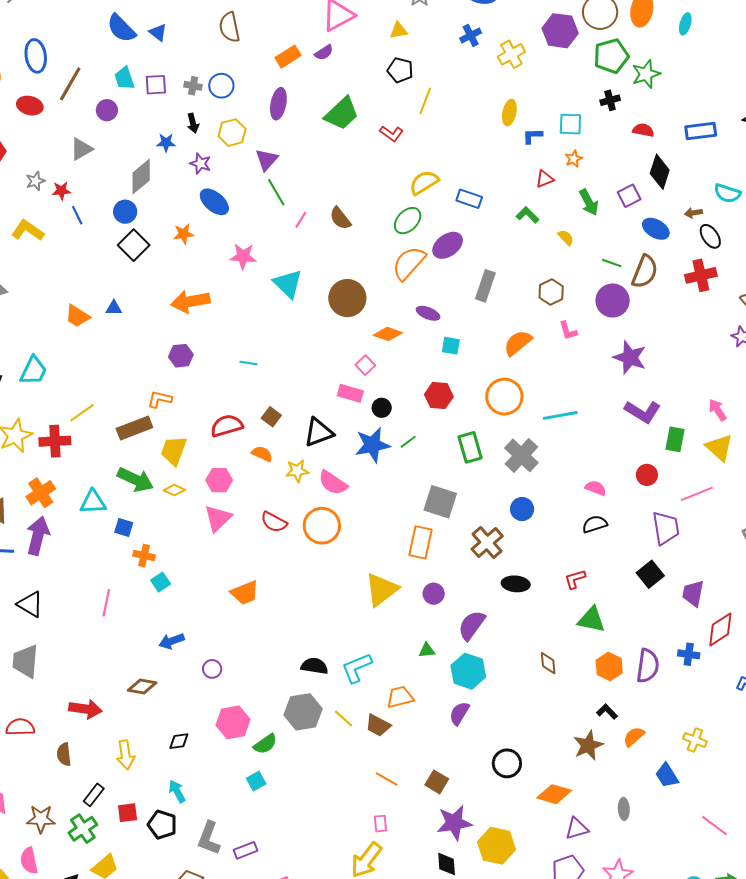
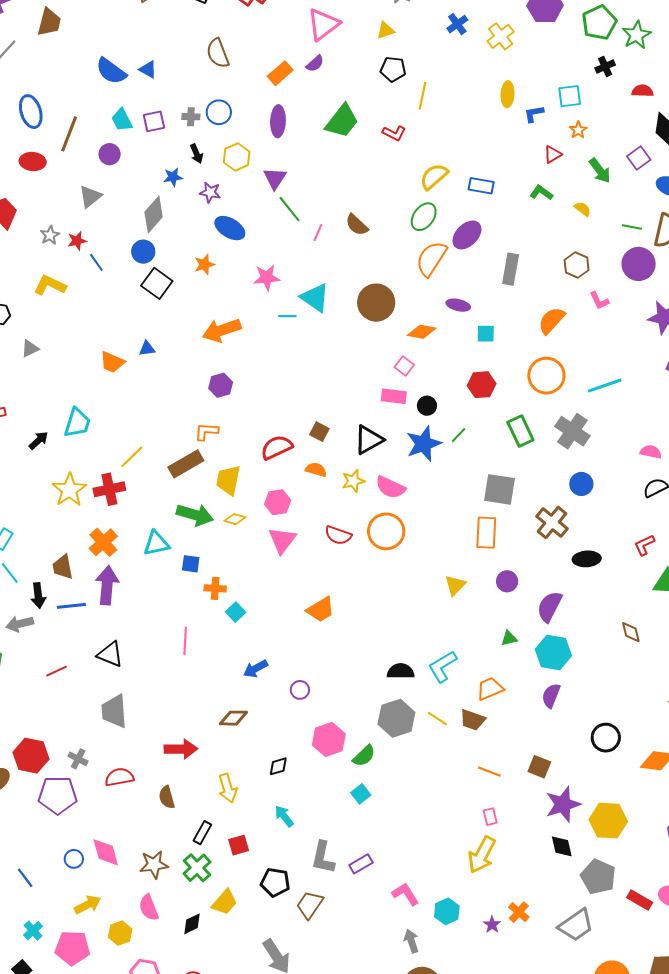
cyan line: (249, 363) -> (287, 316), moved
yellow triangle: (382, 590) -> (455, 585), size x0.6
black pentagon: (162, 825) -> (275, 882), moved

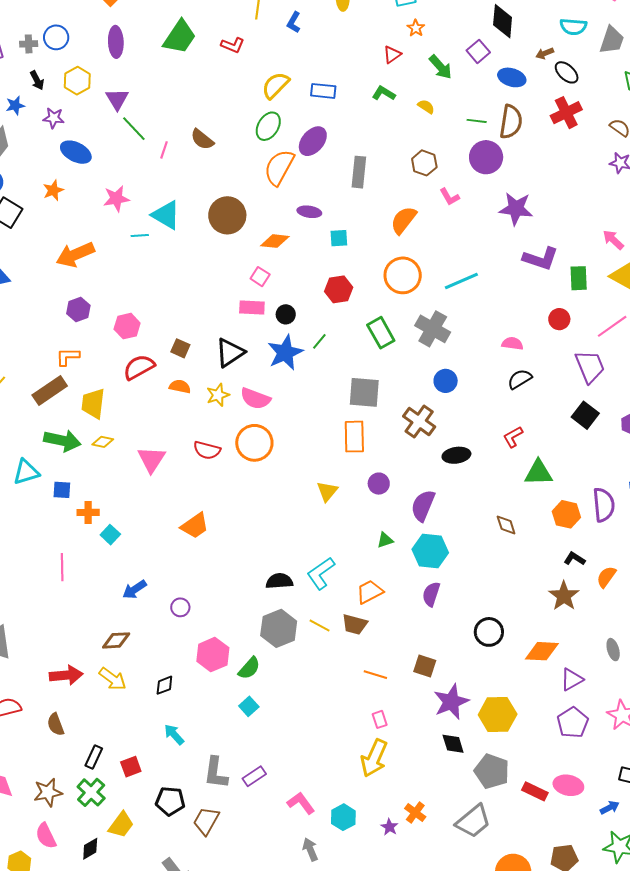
blue L-shape: (534, 114) -> (294, 22), moved, turned -45
pink hexagon: (278, 502) -> (127, 326), moved
yellow arrow: (228, 788) -> (113, 679), moved, turned -32

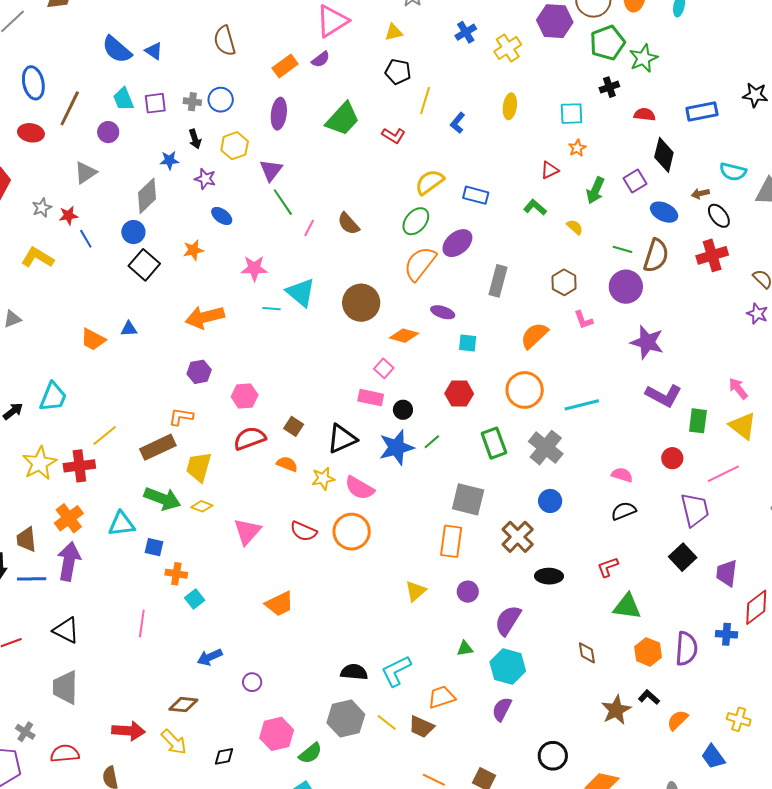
green arrow: (441, 67) -> (595, 190), turned 56
blue ellipse: (76, 152) -> (222, 216), size x0.7
brown star: (564, 596) -> (616, 710), moved

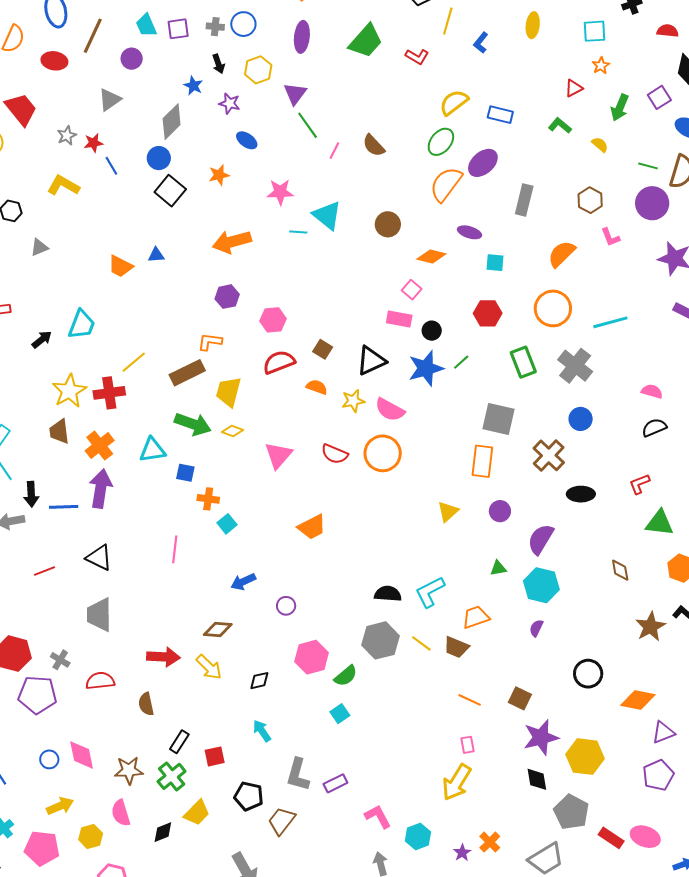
blue star: (169, 160) -> (193, 86), turned 30
brown circle: (361, 303) -> (388, 224), size x0.7
brown trapezoid: (26, 539) -> (59, 432), moved
purple semicircle: (502, 709) -> (536, 628), size x0.7

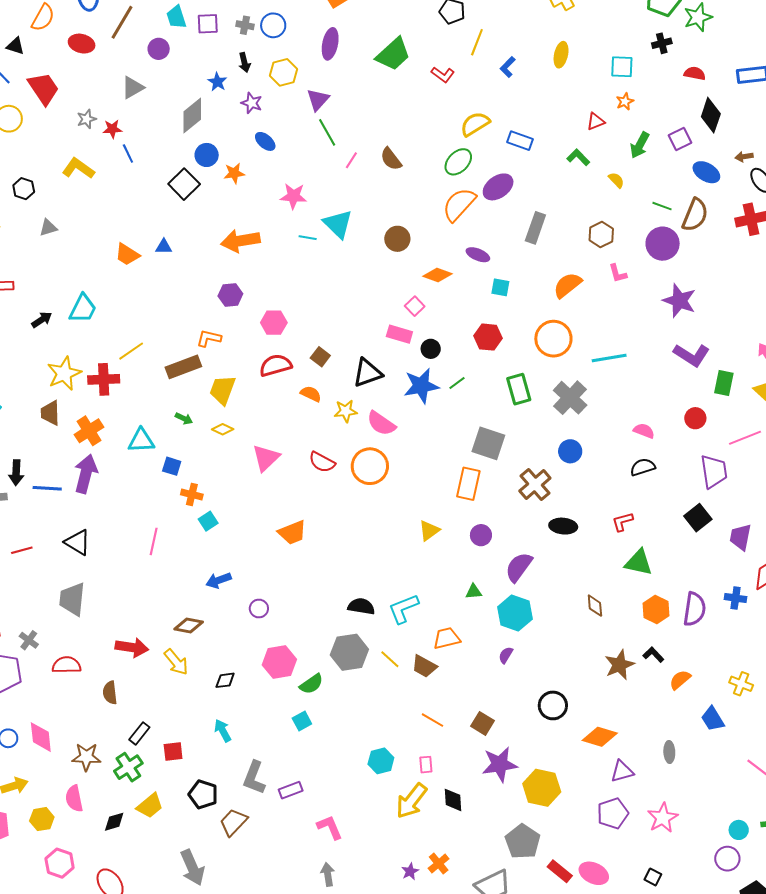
blue circle: (159, 158) -> (207, 155), moved
green arrow: (193, 424) -> (184, 418), size x0.5
black diamond: (537, 779) -> (453, 800), moved
cyan hexagon: (418, 837) -> (381, 761), moved

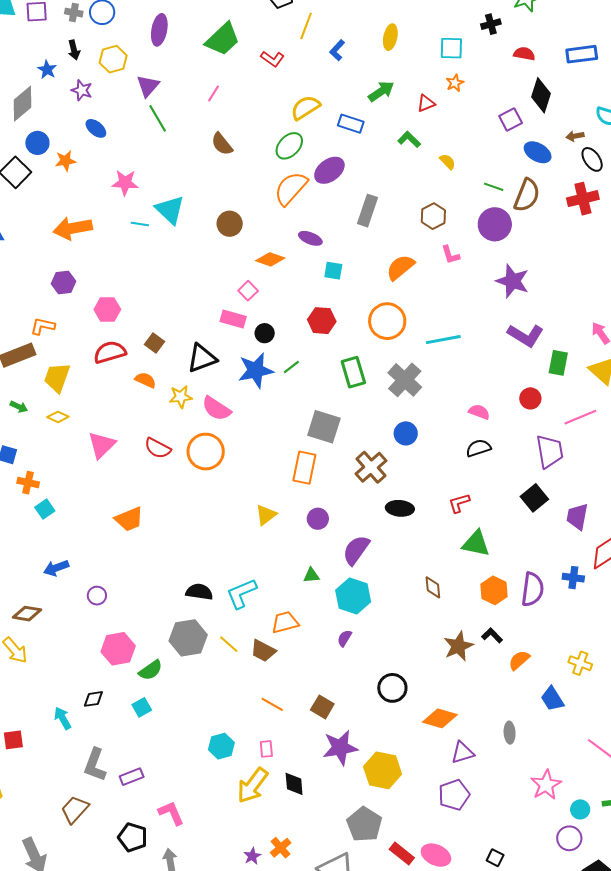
green arrow: (640, 145) -> (381, 91), moved, turned -152
pink line: (351, 160) -> (213, 93), moved
black diamond: (225, 680) -> (93, 699), moved
black pentagon: (203, 794) -> (133, 837), moved
pink star: (663, 818) -> (546, 785), moved

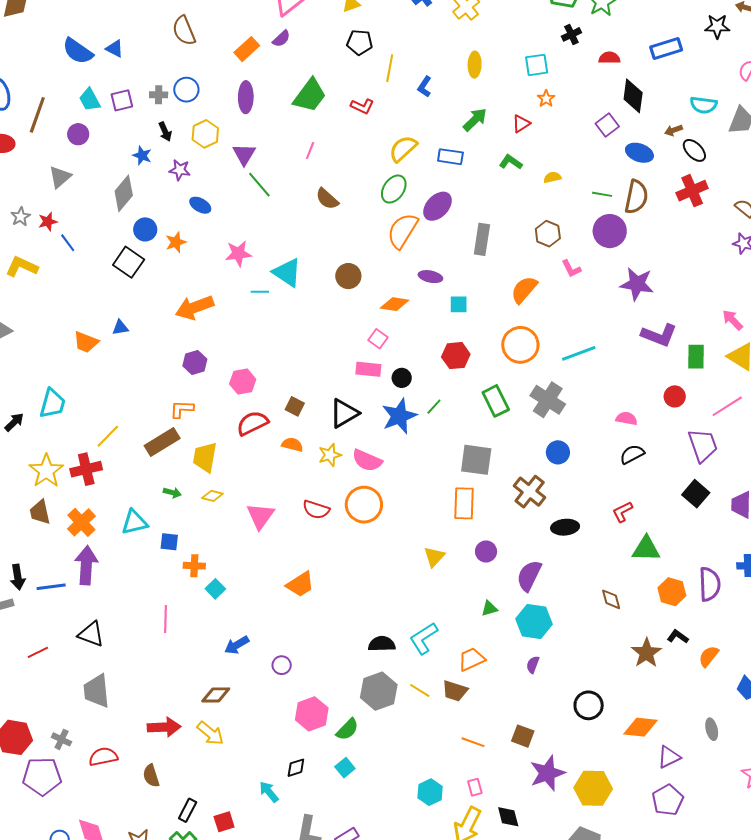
yellow semicircle: (448, 162) -> (552, 177), turned -48

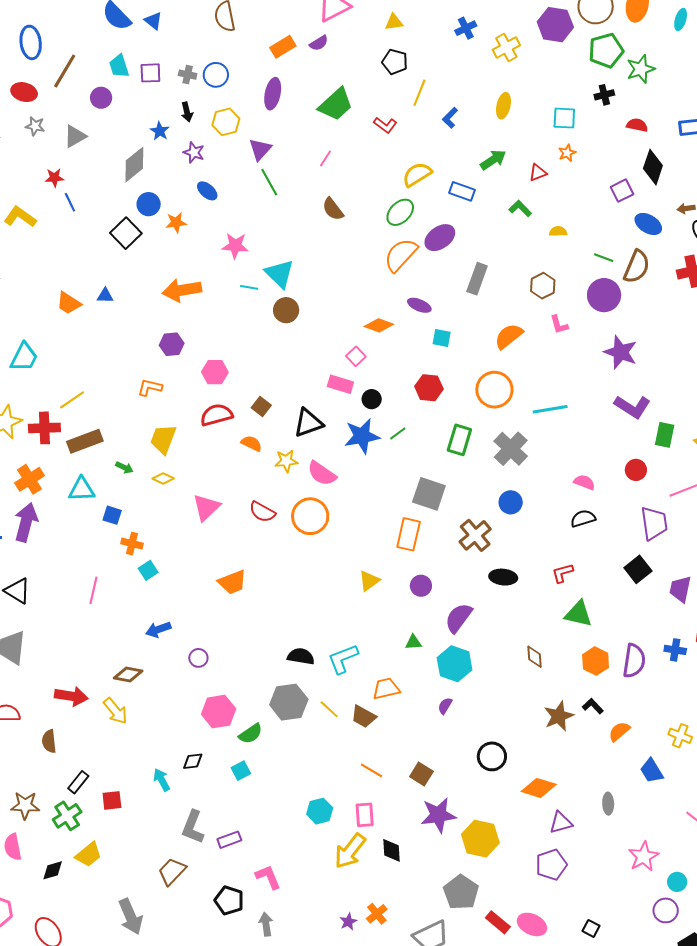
gray star: (21, 217) -> (35, 126), moved, turned 30
brown circle: (348, 276) -> (286, 310), moved
green rectangle: (496, 401) -> (459, 440), turned 32
brown rectangle: (162, 442) -> (85, 441), moved
pink rectangle: (475, 787) -> (365, 815), size x1.4

